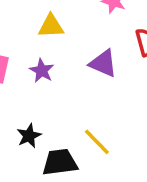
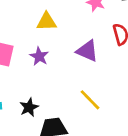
yellow line: (97, 142) -> (90, 100), moved

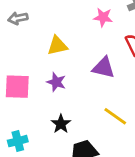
black star: (29, 107) -> (61, 124), moved

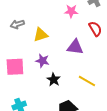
gray arrow: (18, 18) -> (17, 24), moved
black star: (61, 124) -> (54, 80), moved

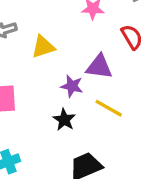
purple star: (42, 61) -> (72, 86), moved
yellow line: (87, 81) -> (109, 108), moved

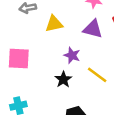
purple triangle: (99, 67) -> (93, 29), moved

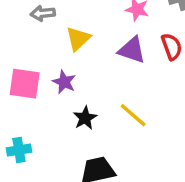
yellow triangle: (54, 24) -> (78, 39), turned -36
purple star: (72, 55) -> (64, 82), moved

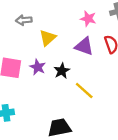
black star: (85, 118) -> (62, 71), moved

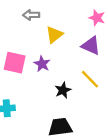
black star: (62, 71) -> (63, 90), moved
yellow line: (84, 91) -> (90, 79), moved

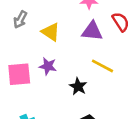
gray arrow: (31, 15) -> (20, 20), turned -42
yellow triangle: (54, 35) -> (51, 32), turned -30

